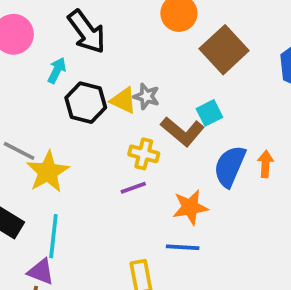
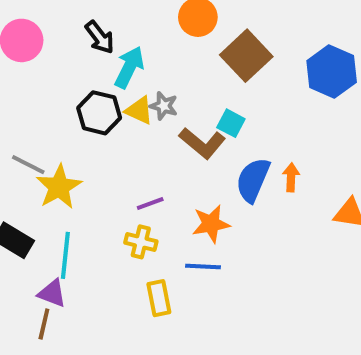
black arrow: (87, 32) -> (100, 37), size x0.7
cyan arrow: (57, 70) -> (129, 67), moved, size x1.5
cyan square: (209, 113) -> (231, 123), turned -35
yellow cross: (144, 154) -> (141, 242), moved

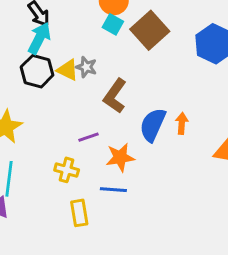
cyan arrow: (129, 67) -> (39, 38), moved
cyan square: (231, 123) -> (113, 24), moved
brown L-shape: (202, 143) -> (115, 96), turned 84
purple line: (150, 203) -> (89, 137), moved

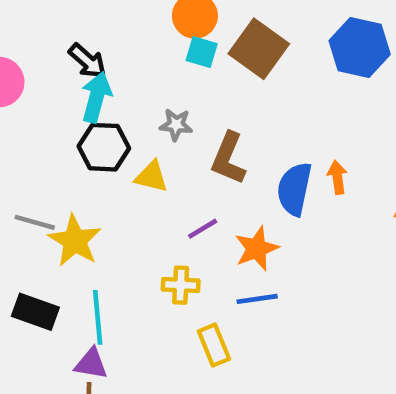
yellow triangle: (68, 70) -> (151, 177), moved

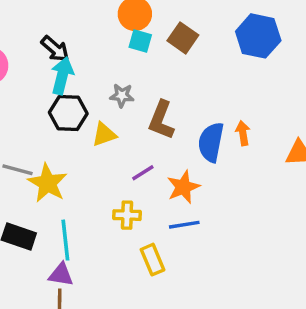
brown square: (259, 49) -> (183, 38), size x0.7
yellow triangle: (151, 177) -> (104, 134), turned -32

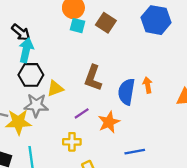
gray star: (122, 95) -> (36, 105), moved, size x1.5
yellow star: (48, 183) -> (18, 122), turned -30
blue line: (184, 225) -> (135, 152), moved

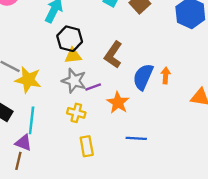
black hexagon: (31, 75) -> (70, 39), moved
gray star: (36, 105) -> (74, 81), moved
orange star: (109, 122) -> (118, 103), turned -30

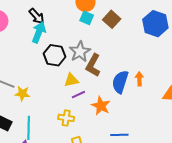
yellow triangle: (73, 56) -> (71, 80), moved
yellow star: (28, 80) -> (22, 94), size x0.7
gray star: (74, 81) -> (80, 52), moved, turned 30

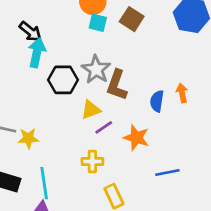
blue semicircle: (120, 82) -> (157, 101), size x0.7

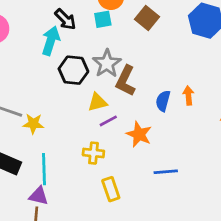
cyan square: (98, 23) -> (103, 19), moved, turned -30
black arrow: (30, 31) -> (65, 19), moved

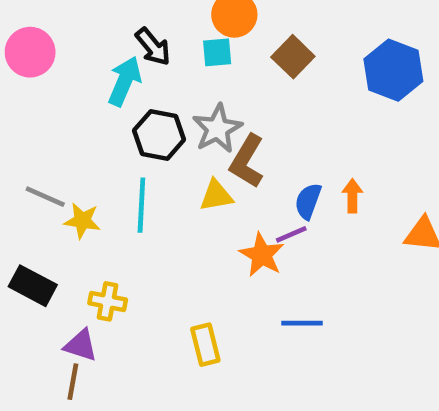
yellow triangle: (97, 102) -> (216, 195), moved
purple line: (108, 121) -> (291, 234), moved
yellow cross: (93, 153) -> (108, 301), moved
cyan line: (44, 169) -> (141, 205), moved

